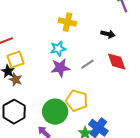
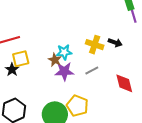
yellow cross: (67, 22) -> (95, 45), moved
red diamond: (117, 62) -> (124, 83), moved
brown star: (16, 80) -> (55, 60), moved

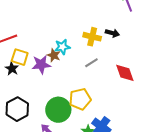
yellow square: (21, 59) -> (20, 57), turned 36
purple star: (64, 71) -> (41, 64), moved
yellow pentagon: (77, 106) -> (80, 99), turned -30

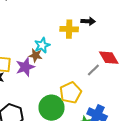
gray line: (91, 63) -> (93, 70), moved

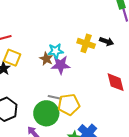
purple star: (25, 67) -> (61, 65), moved
gray line: (93, 70) -> (55, 97), moved, turned 40

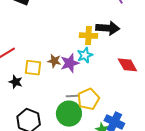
black arrow: (107, 41) -> (108, 28), size x1.6
cyan star: (56, 51) -> (85, 55), moved
yellow square: (12, 58) -> (33, 68), moved

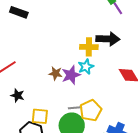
yellow square: (33, 68) -> (40, 116), moved

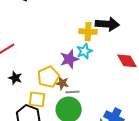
brown star: (56, 73) -> (62, 83), moved
yellow pentagon: (91, 110) -> (48, 77), moved

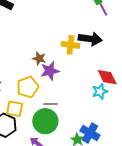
cyan star: (84, 51) -> (100, 91), moved
brown star: (62, 83) -> (39, 58), moved

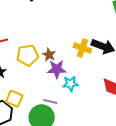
yellow pentagon: (28, 87) -> (28, 55), moved
cyan star: (100, 91) -> (71, 84), moved

